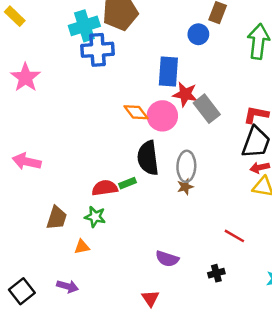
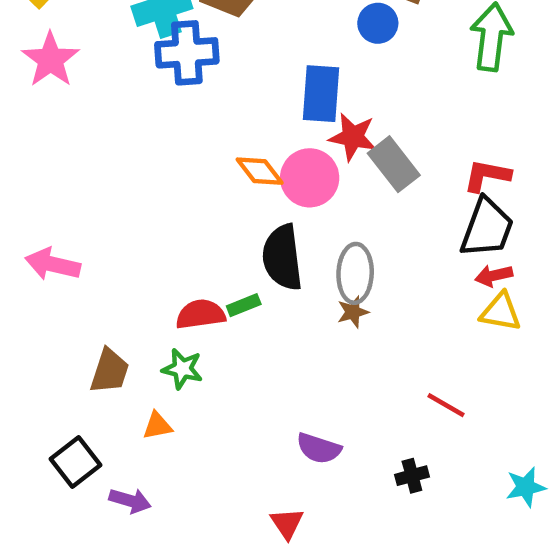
pink star: (25, 77) -> (50, 60), moved
black square: (22, 291) -> (75, 462), moved

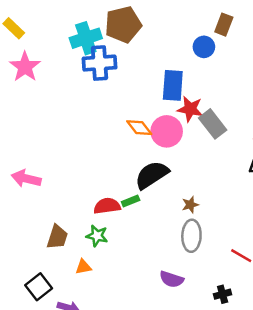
black semicircle: (282, 257) -> (152, 175), turned 64
gray ellipse: (355, 273) -> (191, 236), moved

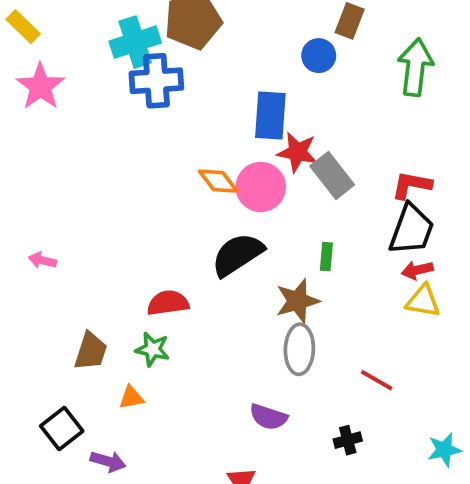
pink arrow: (26, 179) -> (42, 260), size x0.6
green rectangle: (131, 201) -> (326, 257), moved, turned -63
brown star: (190, 205) -> (297, 301), size x1.6

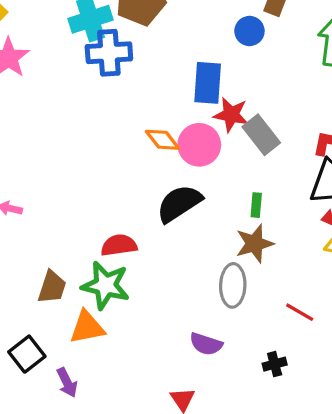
brown star: (297, 301) -> (255, 244), moved
green star: (153, 349) -> (106, 285), size x1.6
orange triangle: (131, 398) -> (87, 327), size x1.6
purple arrow: (108, 461) -> (67, 382), turned 48

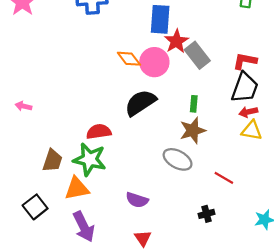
red star: (231, 115) -> (176, 41), turned 30
gray ellipse: (233, 285) -> (178, 159), turned -64
purple semicircle: (206, 344) -> (137, 200), moved
purple arrow: (67, 382) -> (84, 227), moved, size x1.5

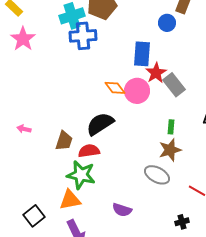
black semicircle: (140, 103) -> (100, 124), moved
brown trapezoid: (52, 161) -> (64, 141), moved

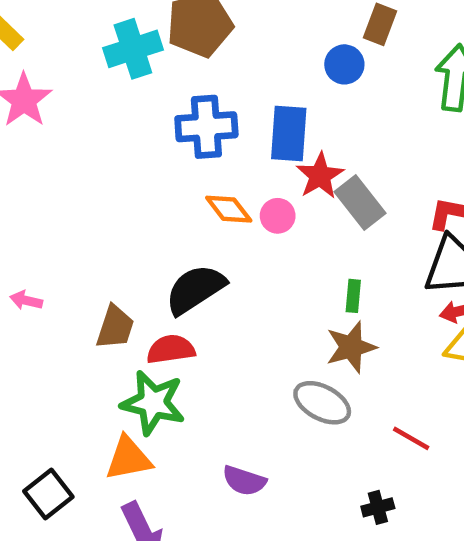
blue cross: (83, 36) -> (206, 127), moved
pink circle: (137, 91) -> (278, 216), size x0.6

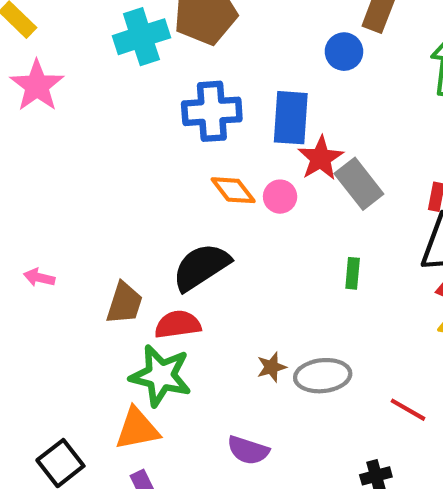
brown star: (351, 347) -> (272, 367), moved, size x0.6
gray ellipse: (322, 403) -> (323, 376), turned -34

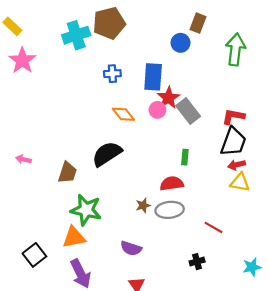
blue cross: (212, 111) -> (112, 74), size x0.6
pink circle: (280, 197) -> (157, 110), moved
red semicircle: (178, 324) -> (172, 183), moved

